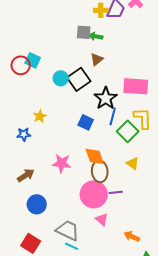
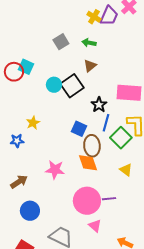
yellow cross: (101, 10) -> (94, 17), turned 32
gray square: (84, 32) -> (61, 42), moved, turned -35
black star: (106, 98) -> (99, 105), size x0.7
brown ellipse: (100, 171) -> (92, 146), moved

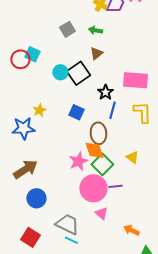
blue square: (79, 129) -> (76, 112), moved
green square: (121, 138) -> (102, 164), moved
blue star: (17, 141) -> (23, 128), size x1.6
pink star: (55, 170) -> (78, 161), moved, turned -30
brown arrow: (19, 182) -> (25, 169), size x1.4

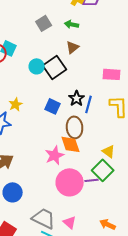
pink rectangle: (135, 80) -> (112, 74), size x0.7
black star: (105, 92) -> (77, 98), moved
green square: (102, 164) -> (103, 170), moved
pink triangle: (101, 213) -> (70, 222), moved

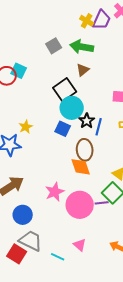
green arrow: (72, 24) -> (82, 47), size x1.6
cyan circle: (37, 66) -> (72, 108), moved, size x1.5
pink star: (55, 155) -> (55, 192), moved
gray trapezoid: (44, 218) -> (31, 241), moved

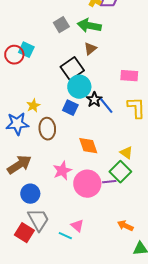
blue line: (99, 127) -> (106, 106), turned -54
brown ellipse: (85, 150) -> (47, 129), moved
gray trapezoid: (31, 241) -> (38, 220), turned 35
pink triangle: (80, 245) -> (77, 226), moved

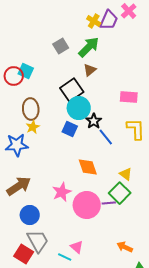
green arrow: (89, 26) -> (89, 47), turned 125
blue line: (106, 106) -> (106, 137), moved
brown ellipse: (47, 129) -> (31, 109), moved

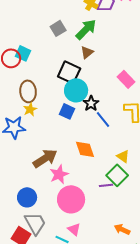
black square: (72, 90) -> (69, 72), turned -30
pink rectangle: (129, 97) -> (126, 79), turned 42
brown arrow: (19, 186) -> (45, 158), moved
pink circle: (87, 205) -> (71, 199), moved

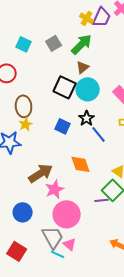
cyan square: (23, 53) -> (24, 44), moved
cyan circle: (76, 90) -> (88, 89), moved
gray trapezoid: (35, 223) -> (53, 237), moved

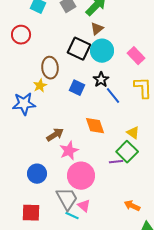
brown ellipse: (24, 106) -> (50, 68), moved
brown arrow: (41, 173) -> (55, 135), size x0.7
red square: (17, 251) -> (31, 213), turned -30

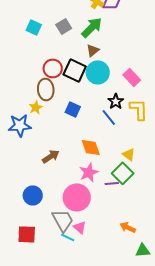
red circle: (21, 35) -> (53, 68), moved
black star: (101, 80) -> (116, 101), moved
pink star: (69, 151) -> (89, 172), moved

